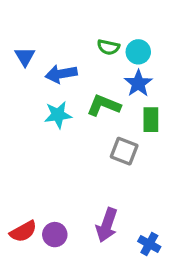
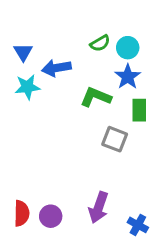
green semicircle: (108, 47) -> (100, 43), turned -42
cyan star: (58, 115) -> (27, 87), moved
red semicircle: (23, 231) -> (22, 213), turned -60

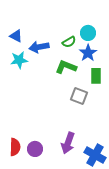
green semicircle: (100, 43) -> (69, 42), moved
blue triangle: (23, 52) -> (16, 36), turned -32
blue cross: (138, 225) -> (95, 155), size x1.5

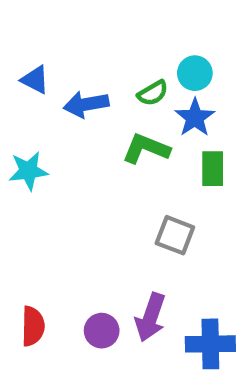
cyan star: (19, 60) -> (28, 171), moved
gray square: (79, 96) -> (175, 235), moved
purple circle: (35, 149) -> (102, 331), moved
blue cross: (95, 155) -> (210, 344), turned -30

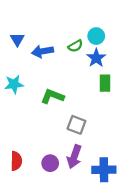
blue triangle: (35, 80) -> (17, 39), turned 32
green L-shape: (146, 149) -> (52, 96), moved
gray square: (175, 235) -> (76, 125), moved

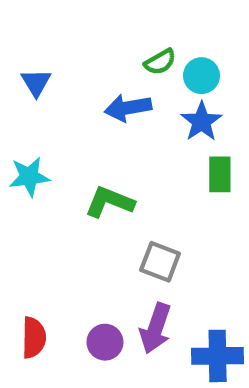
green semicircle: (75, 46) -> (160, 62), moved
blue arrow: (43, 51) -> (128, 108), moved

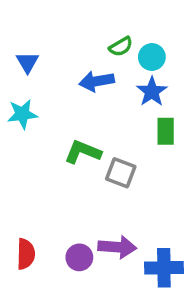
cyan star: (29, 177) -> (22, 114), moved
gray square: (160, 262) -> (121, 173), moved
purple arrow: (156, 328) -> (117, 247), turned -105

